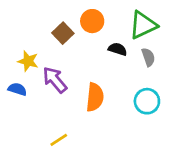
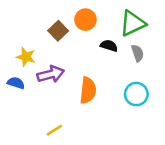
purple arrow: (55, 80) -> (51, 74), turned 115

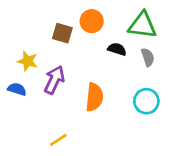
green triangle: (133, 23) -> (142, 25), turned 32
brown square: (58, 31) -> (62, 33), turned -30
purple arrow: (51, 74) -> (54, 80), turned -50

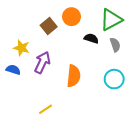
green triangle: (142, 25) -> (111, 20), turned -35
brown square: (62, 33) -> (49, 26), turned 35

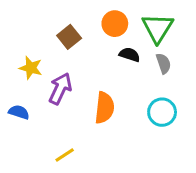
orange circle: (71, 17) -> (115, 24), moved
green triangle: (111, 20) -> (158, 28), turned -30
blue semicircle: (13, 70) -> (19, 112), moved

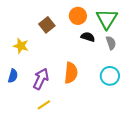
purple arrow: (60, 89) -> (41, 79), moved
blue semicircle: (19, 112) -> (13, 76), turned 88

